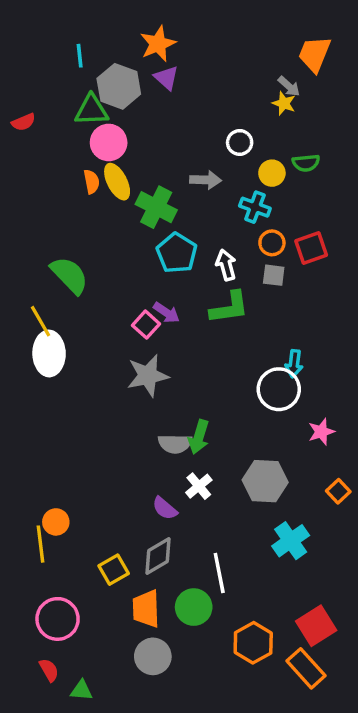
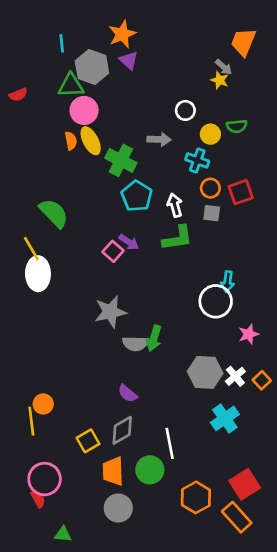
gray star: (148, 376) -> (110, 312), moved
white cross: (199, 486) -> (235, 376), moved
red semicircle: (49, 670) -> (38, 499), moved

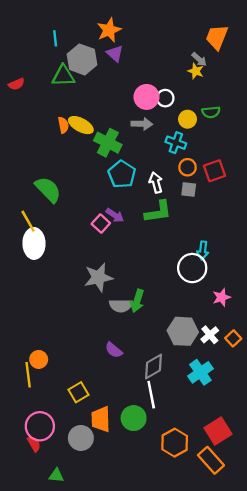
pink circle: (84, 110) -> (146, 97), moved
yellow ellipse: (91, 141) -> (81, 125), turned -35
gray diamond: (122, 430) -> (154, 366), moved
gray circle: (118, 508) -> (81, 438), moved

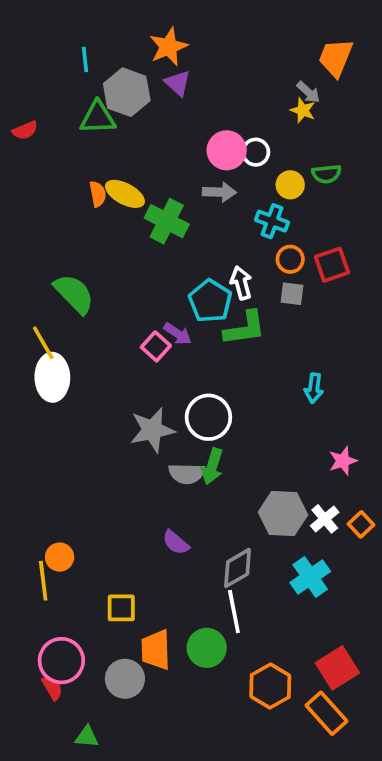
cyan pentagon: (122, 174) -> (210, 301), moved
white circle: (192, 268) -> (208, 417), moved
yellow square: (79, 392) -> (121, 608), turned 30

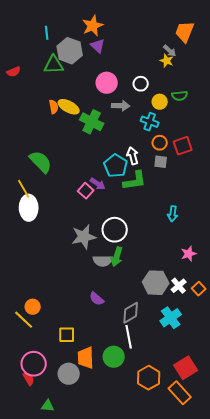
pink circle: (227, 150) -> (107, 83), moved
yellow line: (43, 581) -> (24, 320), turned -40

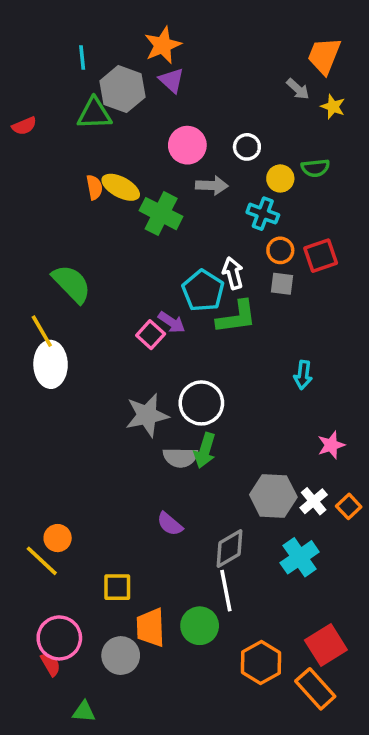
yellow star: (167, 61) -> (333, 107), moved

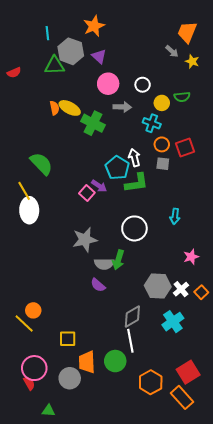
purple triangle: (172, 80) -> (99, 56), moved
white circle: (201, 403) -> (134, 228), moved
purple semicircle: (170, 524) -> (98, 285), moved

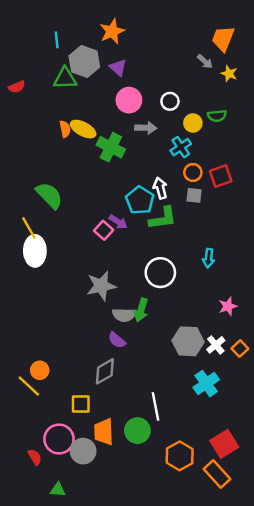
cyan cross: (152, 123) -> (181, 147), turned 36
gray diamond: (132, 316) -> (105, 371), moved
pink circle: (34, 368) -> (59, 439), moved

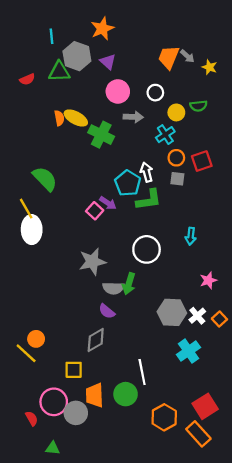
orange trapezoid: (223, 39) -> (169, 57), moved
red semicircle: (17, 87) -> (27, 79), moved

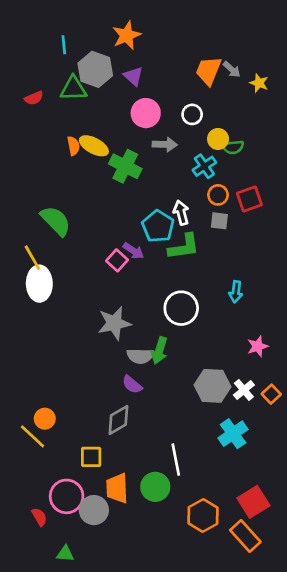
green semicircle: (198, 106) -> (233, 147), moved

